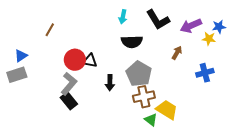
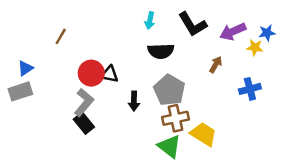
green triangle: (151, 120) -> (169, 146), moved, size x1.5

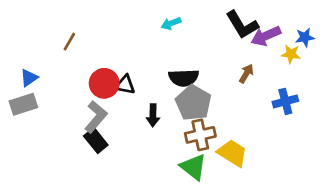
cyan arrow: (150, 21) -> (171, 23), turned 56
black L-shape: (193, 24) -> (242, 25), moved
black semicircle: (161, 51) -> (184, 78), moved

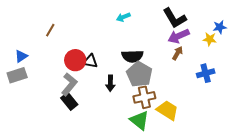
purple arrow: (266, 36) -> (179, 36), moved

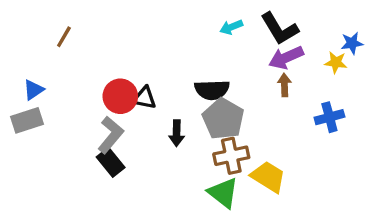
cyan arrow: (123, 17) -> (231, 27), moved
brown line: (50, 30) -> (64, 37), moved
brown arrow: (178, 53) -> (284, 85), turned -32

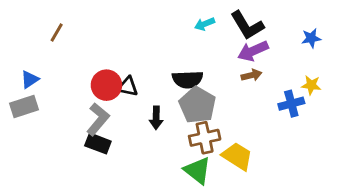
yellow star: (336, 62) -> (311, 85), moved
brown arrow: (284, 85) -> (251, 75), turned 78
black rectangle: (111, 162) -> (98, 143), turned -30

